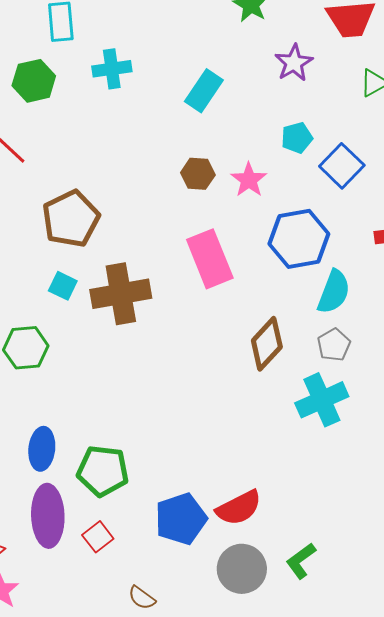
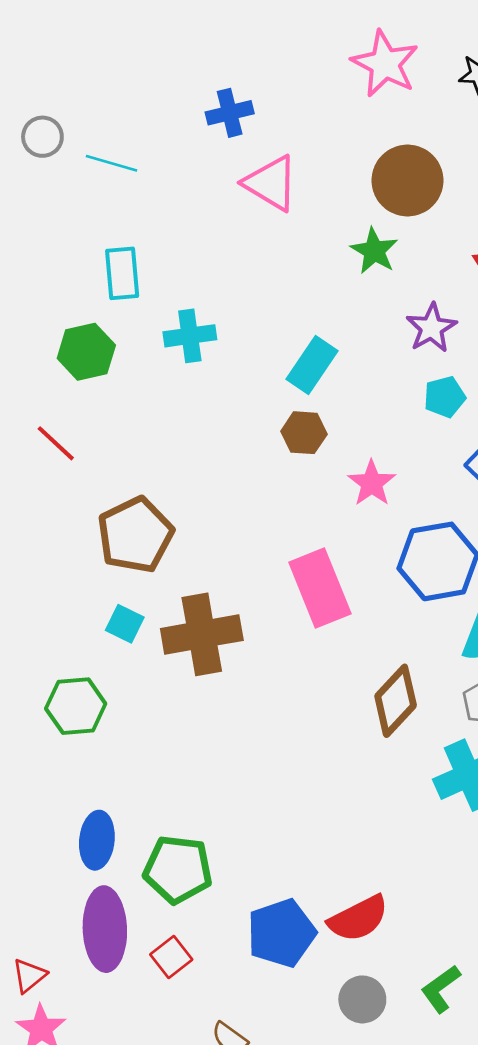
cyan pentagon: (297, 138) -> (445, 397), moved
brown hexagon: (198, 174) -> (304, 433), moved
gray circle: (242, 569) -> (362, 999), size x0.7

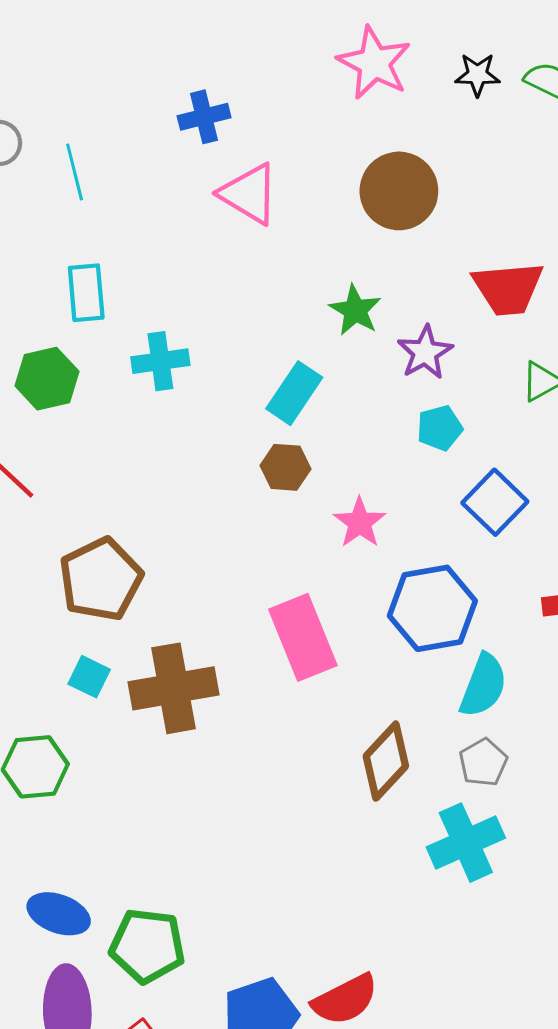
cyan line: (111, 163) -> (75, 172), turned 60
green star: (374, 251) -> (355, 310), moved
blue ellipse: (97, 840) -> (59, 914), turned -76

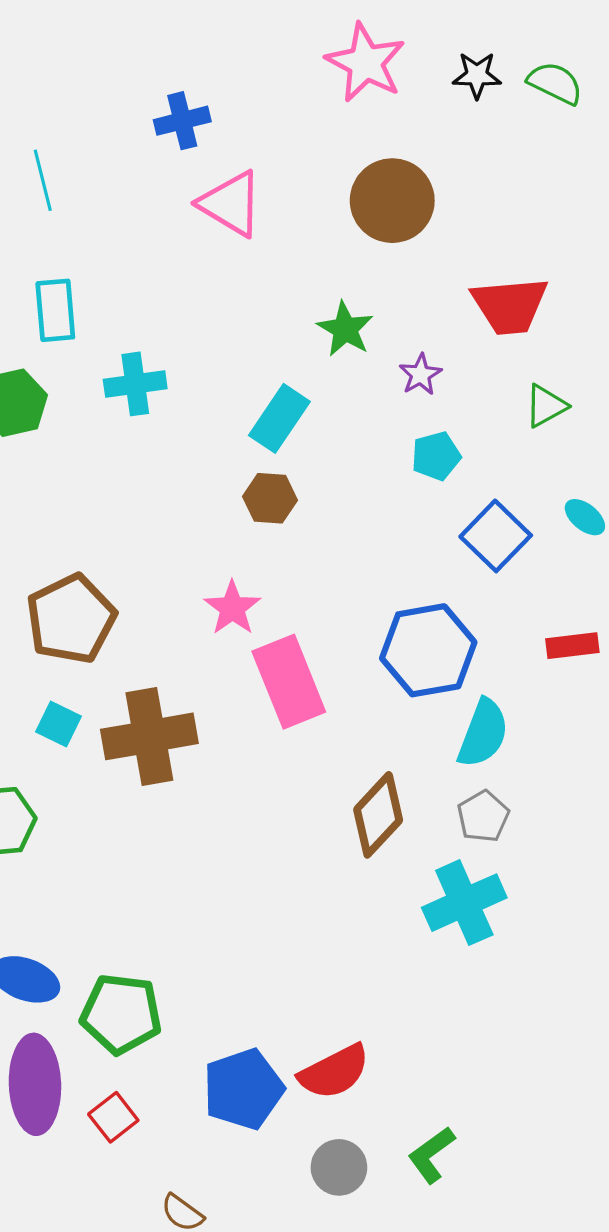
purple star: (425, 352) -> (420, 375), size x0.7
pink star: (360, 523) -> (232, 608), moved

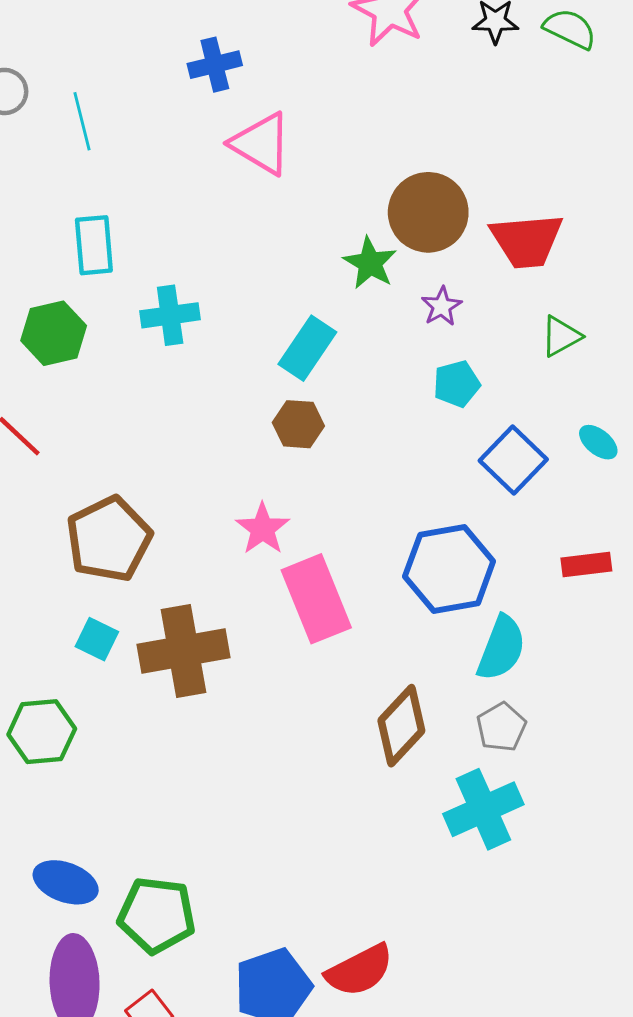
brown circle: (392, 201) -> (428, 212), moved

